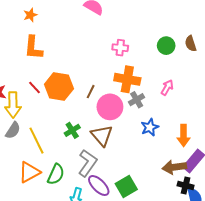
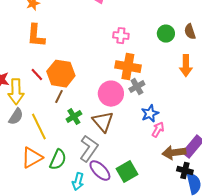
pink arrow: (167, 87) -> (158, 130), moved
brown line: (91, 92) -> (59, 97), moved
orange arrow: (184, 135) -> (186, 66), moved

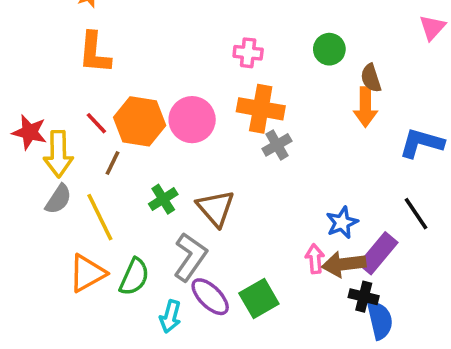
brown semicircle: (190, 32) -> (371, 78), moved
pink circle: (111, 94) -> (192, 120), moved
brown line: (59, 97) -> (113, 163), moved
blue star: (150, 114) -> (342, 223), moved
pink arrow: (158, 130) -> (315, 259), moved, turned -35

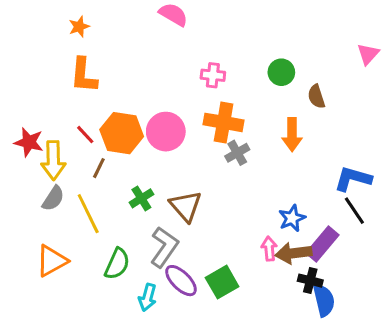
orange arrow: (365, 107) -> (292, 135), moved
blue L-shape: (421, 143) -> (353, 179), moved
orange triangle: (87, 273) -> (52, 261), moved

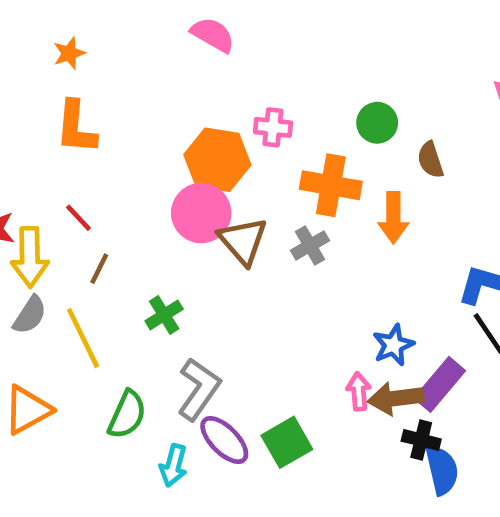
orange cross: (224, 122) -> (331, 185), moved
orange hexagon: (122, 133) -> (217, 160), moved
brown triangle: (186, 206) -> (243, 241), moved

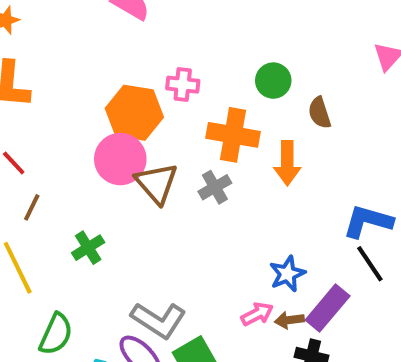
gray L-shape: (199, 389) -> (159, 320), moved, turned 88
pink arrow: (359, 391) -> (257, 314), turned 68
brown arrow: (396, 398) -> (289, 320), size x0.6

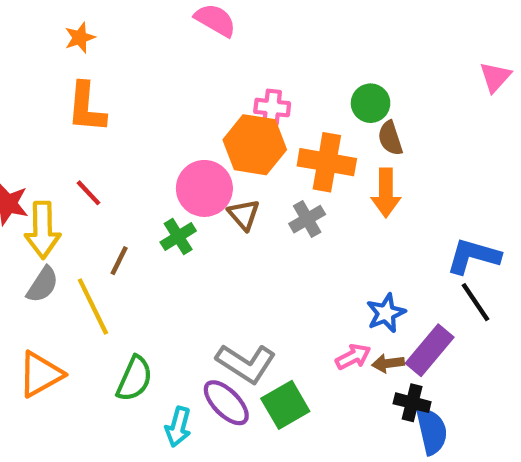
orange hexagon: (134, 113) -> (255, 145), moved
brown semicircle: (320, 113) -> (390, 138), moved
brown triangle: (157, 183) -> (244, 215), size x0.7
brown line: (32, 207) -> (119, 261), moved
green cross: (88, 248) -> (178, 237), moved

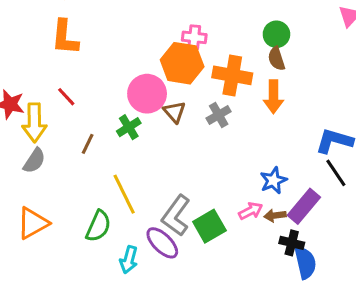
green circle: (371, 103) -> (276, 34), moved
yellow line: (93, 306) -> (124, 194), moved
gray L-shape: (246, 363) -> (176, 215), turned 93
green square: (285, 405) -> (209, 226), moved

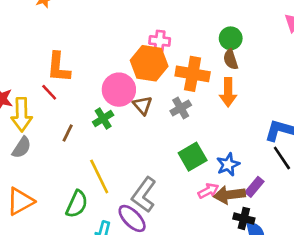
orange L-shape: (65, 37) -> (58, 67), moved
purple rectangle: (304, 206) -> (254, 187), size x0.7
brown arrow: (275, 215) -> (229, 195), size x1.6
green square: (209, 226) -> (193, 157), moved

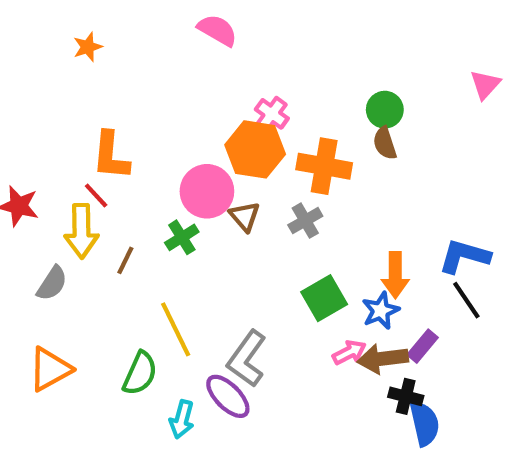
pink cross: (160, 41) -> (272, 114), turned 30
orange arrow: (228, 92) -> (395, 275), moved
yellow arrow: (22, 115) -> (81, 231), moved

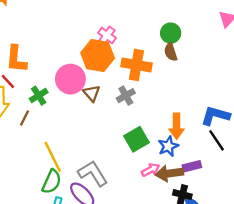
green cross: (182, 237) -> (39, 96), moved
purple rectangle: (422, 346) -> (192, 166), turned 36
gray L-shape: (247, 359) -> (93, 173), turned 112
green semicircle: (140, 373) -> (52, 182), moved

